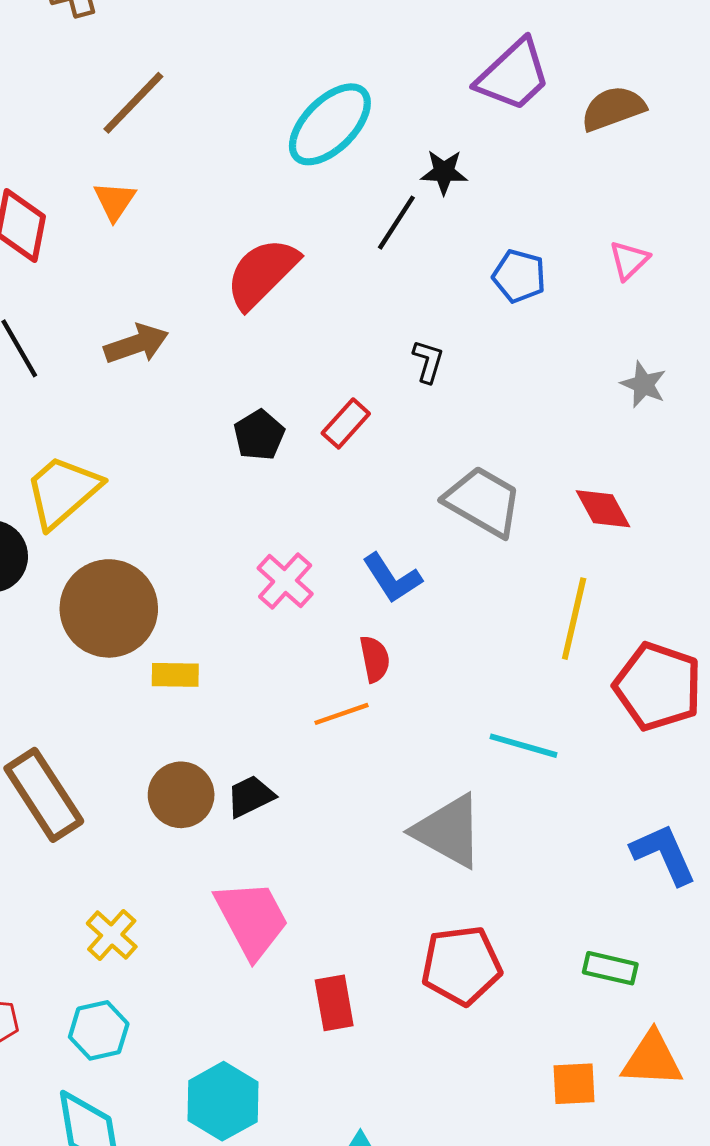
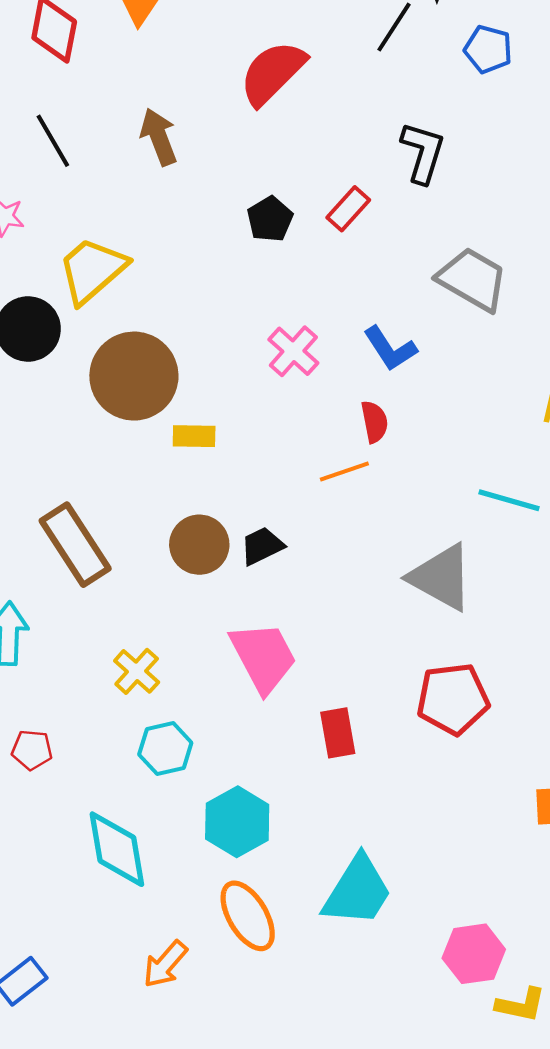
blue pentagon: (519, 276) -> (488, 49), moved
brown arrow: (136, 344) -> (159, 137), turned -92
black L-shape: (428, 361) -> (423, 153), size x1.6
cyan hexagon: (99, 1030) -> (165, 749), moved

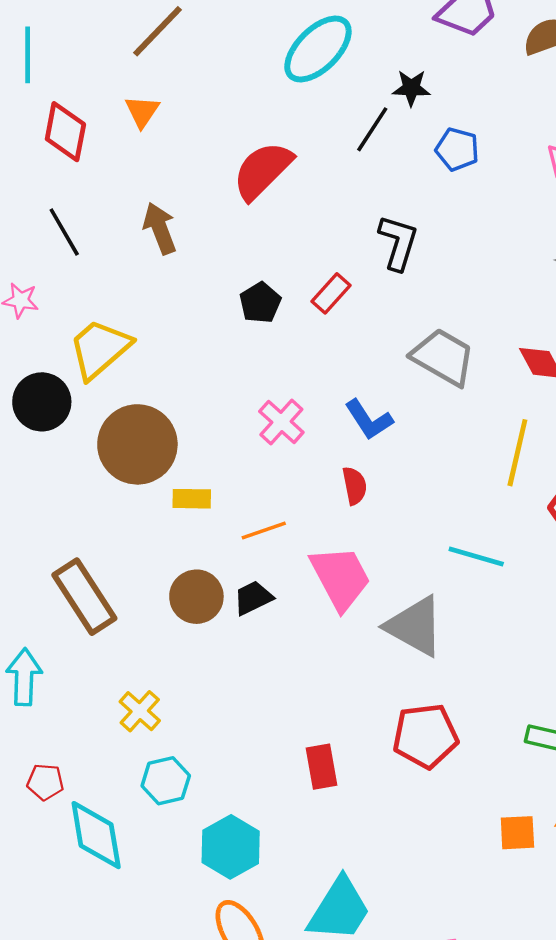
orange line: (344, 471) -> (264, 531), moved
pink trapezoid: (263, 657) -> (340, 578), moved
cyan diamond: (117, 849) -> (96, 835), moved

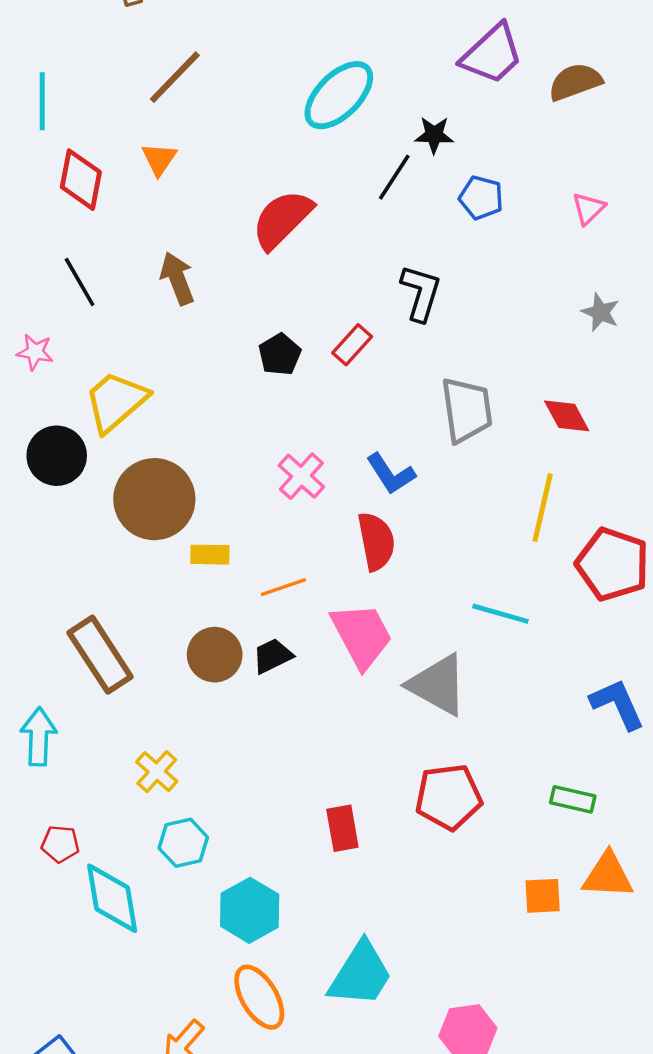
gray trapezoid: (443, 357) -> (467, 410), turned 52
red semicircle: (355, 486) -> (376, 541), size x1.5

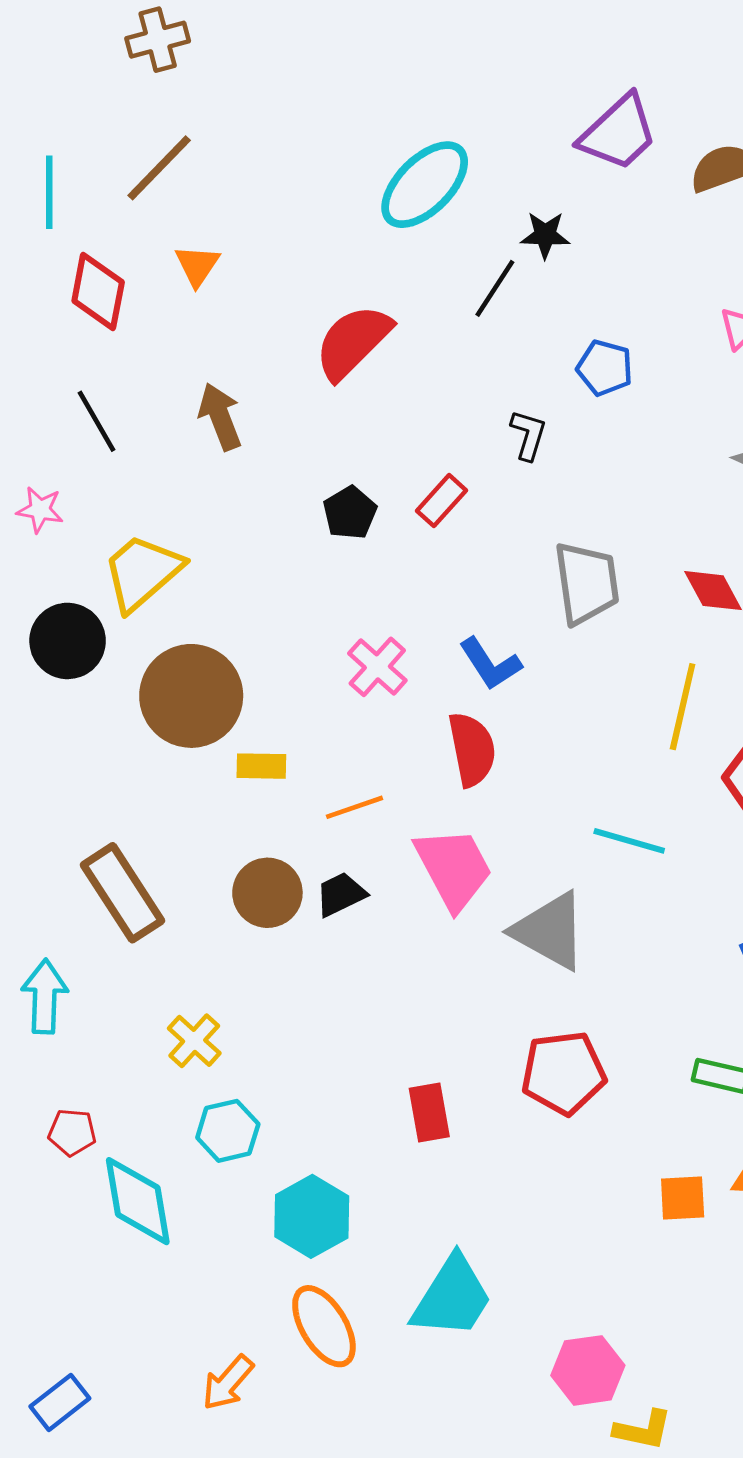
brown line: (175, 77) -> (159, 168), moved
blue pentagon: (481, 198) -> (605, 368), moved
black L-shape: (421, 293) -> (528, 435), size x0.7

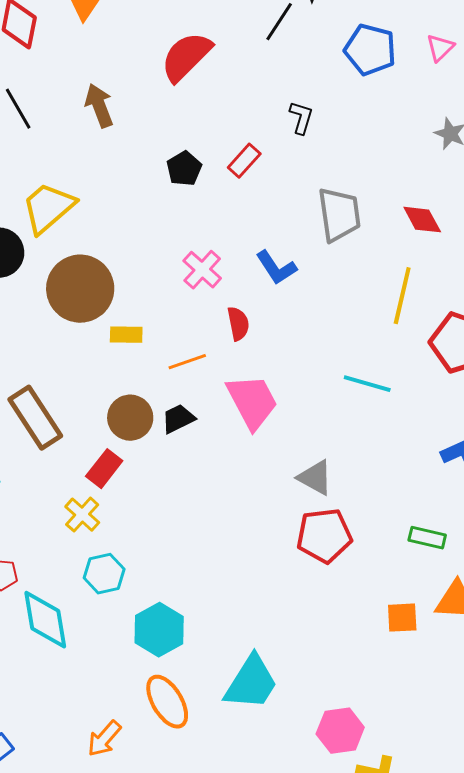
blue pentagon: (605, 368) -> (370, 50), moved, size x1.4
red semicircle: (472, 749) -> (238, 324), moved, size x0.7
gray triangle: (550, 931) -> (315, 478), moved, size x0.7
red rectangle: (429, 1113) -> (104, 469), moved, turned 48

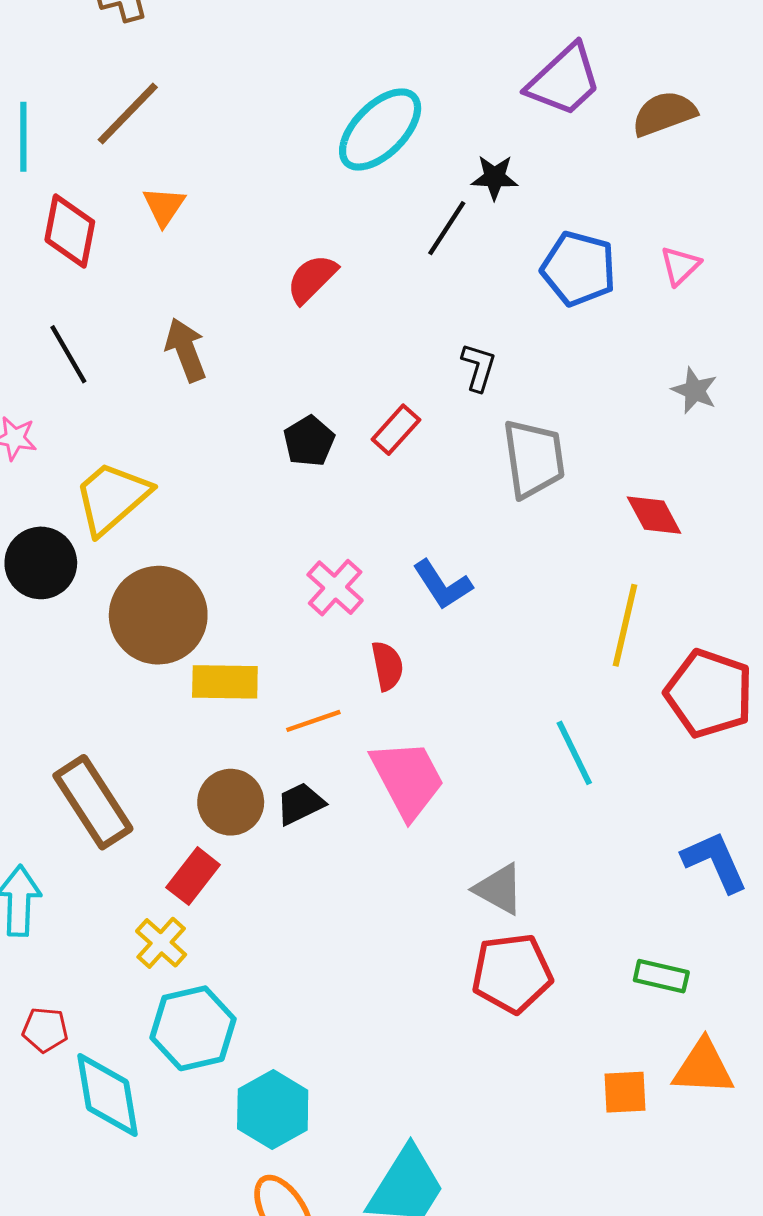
red semicircle: (186, 57) -> (312, 279), size x0.7
gray trapezoid: (339, 215) -> (534, 459), moved
yellow rectangle: (126, 335) -> (225, 682), size x1.4
cyan line: (367, 384) -> (574, 753), turned 48
cyan hexagon: (104, 574) -> (193, 1028), size x1.4

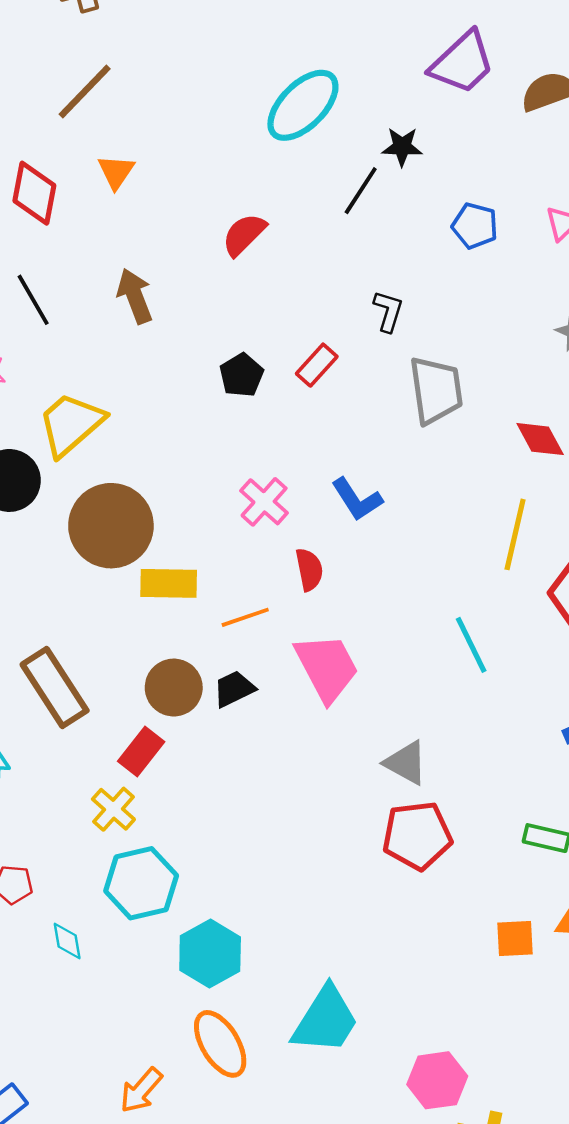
blue pentagon: (579, 269) -> (475, 226), size x0.7
cyan diamond: (107, 1095) -> (67, 941), size x0.5

